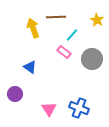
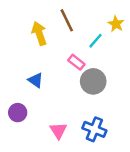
brown line: (56, 17) -> (67, 20), turned 66
cyan line: (72, 35) -> (96, 41), moved
gray circle: (92, 59) -> (93, 81), moved

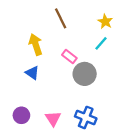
yellow arrow: (39, 33) -> (36, 44), moved
cyan line: (96, 41) -> (101, 43), moved
purple circle: (18, 113) -> (21, 115), moved

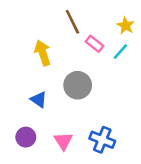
pink rectangle: (69, 56) -> (94, 44), moved
blue triangle: (32, 73) -> (39, 100), moved
gray circle: (85, 74) -> (78, 85), moved

